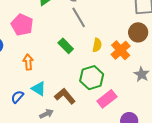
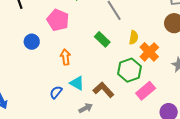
orange cross: (121, 50) -> (149, 52), moved

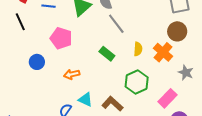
orange cross: (149, 52) -> (163, 52), moved
orange arrow: (65, 57) -> (72, 74), turned -91
pink rectangle: (146, 91) -> (168, 98), moved

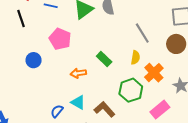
gray line: (116, 24) -> (142, 33), moved
orange cross: (163, 52) -> (154, 73), moved
orange arrow: (72, 74) -> (78, 73), moved

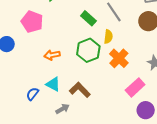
green rectangle: (104, 59) -> (88, 18), moved
orange cross: (154, 73) -> (119, 58), moved
green hexagon: (131, 90) -> (88, 50), moved

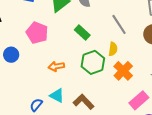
green rectangle: (88, 18) -> (82, 32), moved

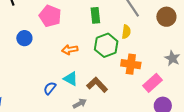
green rectangle: (82, 32) -> (95, 15), turned 42
orange cross: (123, 71) -> (131, 64), moved, turned -36

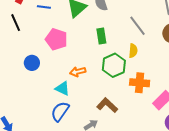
cyan triangle: (71, 79) -> (62, 88), moved
blue semicircle: (50, 88) -> (60, 111), size x1.5

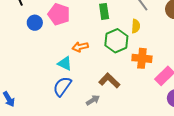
blue circle: (32, 63) -> (35, 23), moved

